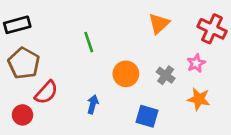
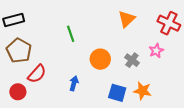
orange star: (199, 99) -> (143, 91), moved

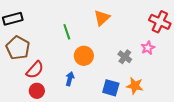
orange triangle: (127, 19) -> (102, 18), moved
orange circle: (100, 59) -> (84, 56), moved
red circle: (18, 92) -> (37, 91), moved

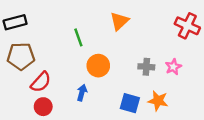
brown pentagon: (18, 48) -> (21, 56), turned -30
pink star: (148, 48) -> (173, 67), moved
gray cross: (125, 57) -> (146, 67), turned -32

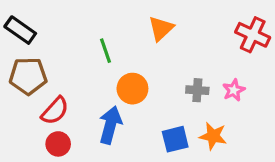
black rectangle: (15, 22) -> (20, 30), turned 50
blue arrow: (82, 93) -> (110, 125), size x1.6
blue square: (130, 103) -> (175, 139), turned -30

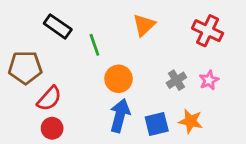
black rectangle: (20, 30) -> (58, 26), moved
red cross: (253, 35) -> (208, 31), moved
gray cross: (197, 90) -> (176, 80), turned -36
blue arrow: (110, 125) -> (120, 116), moved

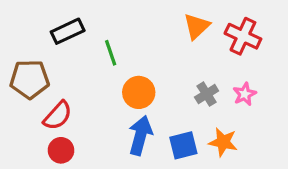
orange triangle: (144, 25) -> (197, 26), moved
black rectangle: (58, 26) -> (68, 31), turned -60

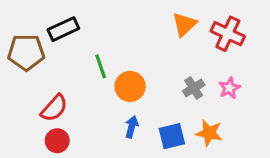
green line: (111, 53) -> (101, 66), moved
brown pentagon: (30, 79) -> (26, 52), moved
blue arrow: (140, 135) -> (132, 127), size x0.6

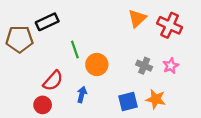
gray cross: (194, 88) -> (144, 66), turned -35
red semicircle: (54, 108) -> (53, 81), moved
blue arrow: (132, 127) -> (82, 95), moved

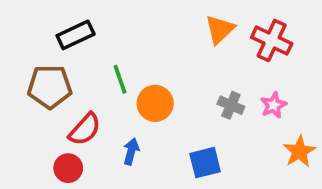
brown pentagon: (19, 39) -> (50, 87), moved
orange star: (156, 99) -> (299, 151), moved, turned 30

